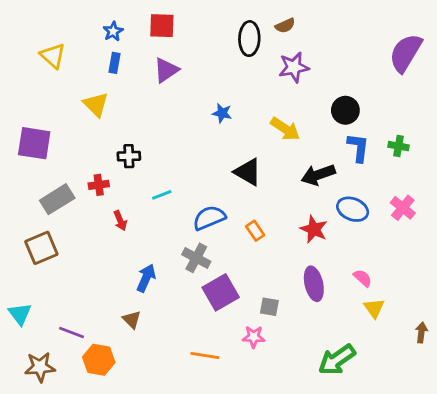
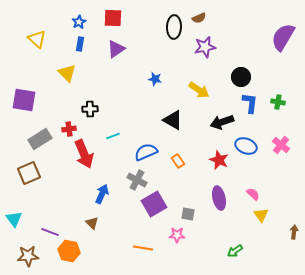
red arrow: (120, 221) -> (84, 154), size x2.0
green arrow: (337, 360) -> (235, 251), size x0.6

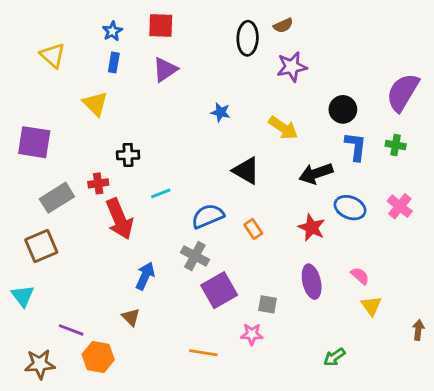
purple semicircle: (283, 37) -> (403, 92), moved
cyan triangle: (14, 219) -> (23, 296), moved

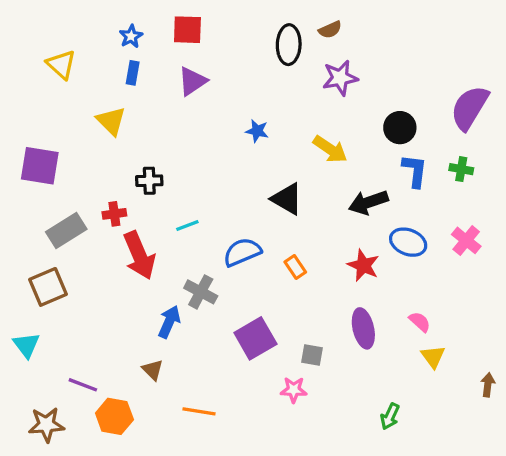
gray cross: (195, 256) -> (201, 292), moved
orange line: (203, 353) -> (199, 411), moved
green arrow: (334, 357) -> (390, 416), turned -30

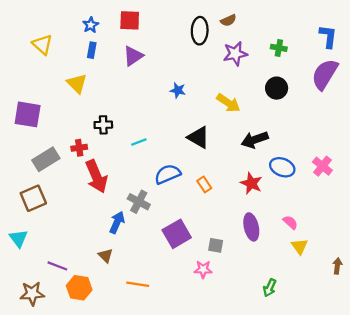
green cross: (461, 169) -> (279, 48), moved
blue L-shape: (415, 171) -> (328, 36), moved
cyan line: (187, 226) -> (139, 142), moved

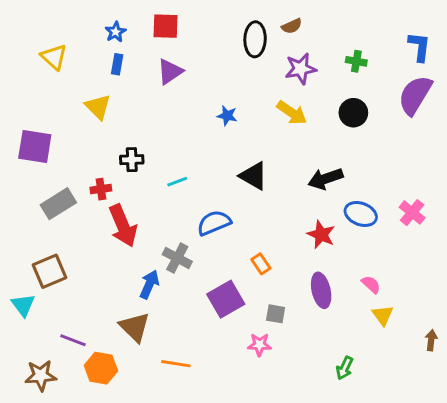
yellow arrow: (228, 103) -> (292, 113), moved
orange rectangle: (204, 184) -> (261, 264), moved
brown square: (33, 198) -> (50, 271), moved
brown triangle: (106, 256) -> (135, 327), size x1.6

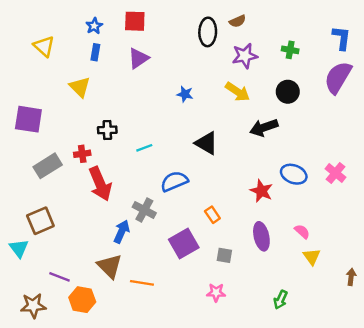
black arrow: (326, 179) -> (264, 128), moved
pink star: (259, 345) -> (216, 292), moved
orange line: (176, 364) -> (142, 283), moved

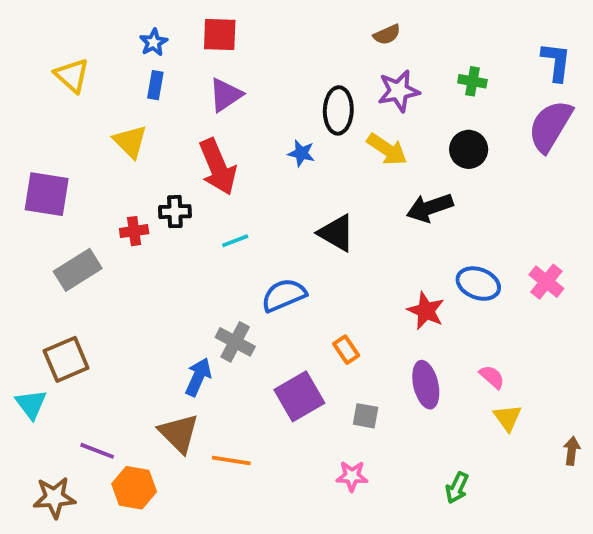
black ellipse: (208, 32) -> (338, 110), moved
red cross: (82, 154) -> (134, 231), moved
red arrow: (100, 184) -> (218, 167), moved

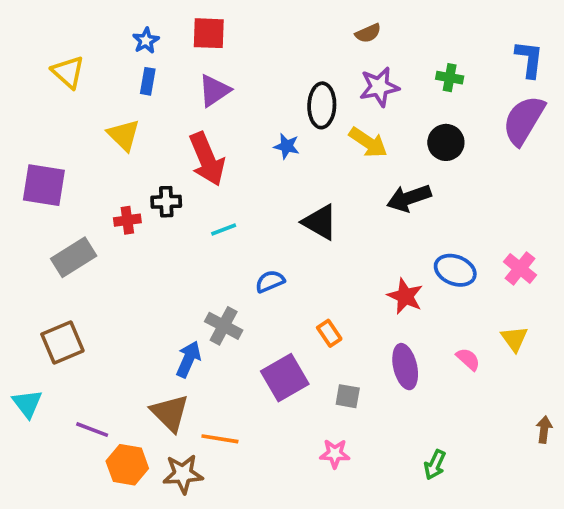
blue semicircle: (284, 295) -> (270, 281), size x0.7
cyan triangle: (31, 404) -> (27, 404), moved
yellow triangle: (508, 418) -> (514, 339), moved
brown star: (54, 497) -> (183, 474), moved

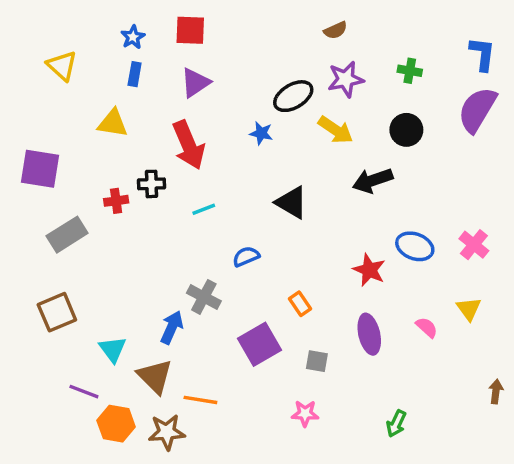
black ellipse: (322, 105) -> (293, 96), turned 57
yellow triangle: (124, 135) -> (113, 123), turned -36
cyan triangle: (27, 404) -> (113, 349), moved

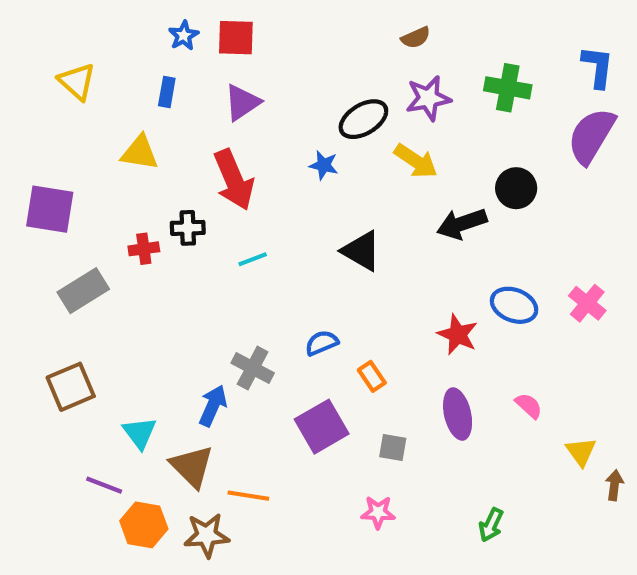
blue star: (133, 37) -> (184, 35), moved
green cross: (410, 71) -> (508, 88), size x1.5
black circle: (406, 130) -> (516, 188), moved
blue semicircle: (246, 256) -> (322, 343), moved
yellow triangle: (469, 309) -> (581, 452), moved

